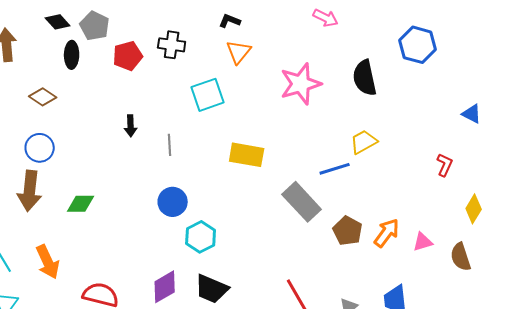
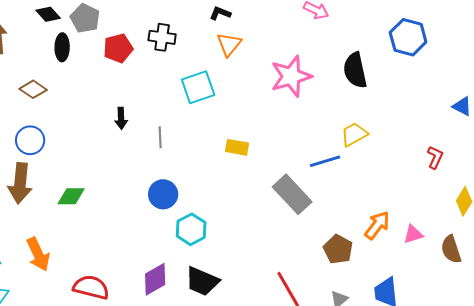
yellow rectangle: (247, 155) -> (237, 147), size x0.7
brown pentagon: (348, 231) -> (338, 249), moved

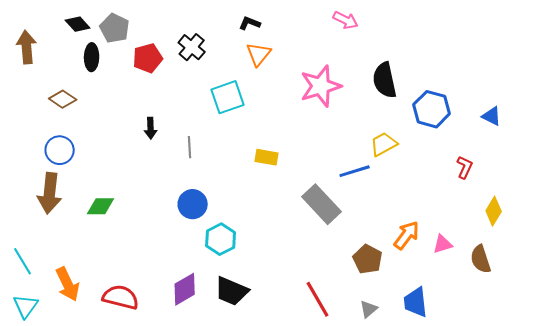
black cross: (162, 37) -> (192, 47), turned 32
blue hexagon: (408, 37) -> (432, 109), moved
orange arrow: (38, 254) -> (68, 284), moved

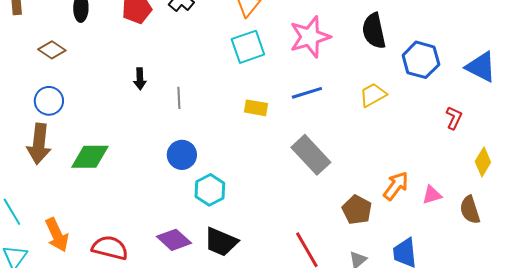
cyan square: (228, 97) -> (248, 47), moved
blue triangle: (492, 116) -> (481, 67), size x1.6
blue line: (355, 171) -> (307, 93), moved
green diamond: (101, 206) -> (90, 157), size x1.4
purple diamond: (185, 289) -> (174, 240), turned 72

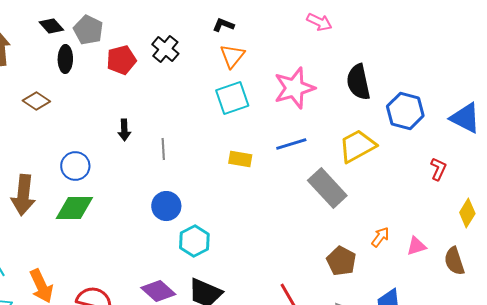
yellow trapezoid: (373, 95) -> (357, 146), size x1.4
blue circle: (49, 101) -> (75, 166), moved
gray rectangle: (311, 155) -> (327, 188), moved
orange arrow: (396, 186) -> (380, 237), size x0.7

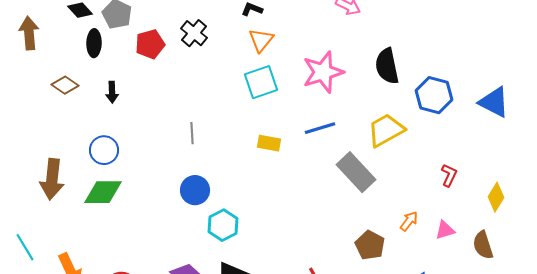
black arrow: (124, 130) -> (112, 92), moved
red L-shape: (438, 169) -> (449, 175), moved

